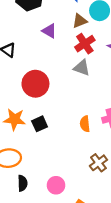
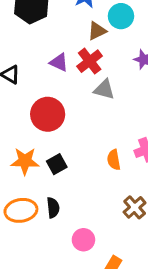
purple triangle: (49, 31) -> (59, 62), moved
red cross: (85, 44) -> (90, 61), moved
black semicircle: (23, 183) -> (53, 208), moved

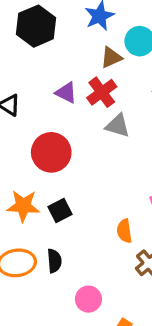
orange semicircle: (114, 160) -> (124, 231), moved

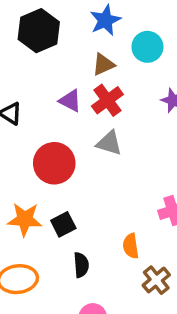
brown triangle: (111, 57) -> (103, 64), moved
gray triangle: (118, 126) -> (109, 143), moved
black semicircle: (54, 261) -> (81, 265), moved

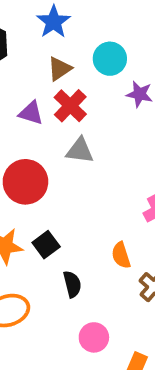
cyan circle: (147, 47) -> (110, 59), moved

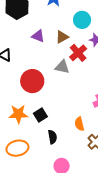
brown triangle: (59, 69) -> (62, 37), moved
red cross: (70, 106) -> (78, 53), moved
purple triangle: (31, 113) -> (38, 36), moved

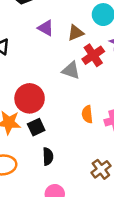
red circle: (32, 81) -> (30, 98), moved
orange semicircle: (79, 124) -> (87, 114), moved

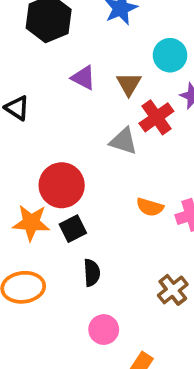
brown triangle: (76, 33) -> (129, 84), turned -36
orange semicircle: (87, 114) -> (150, 207), turned -66

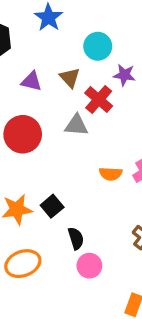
red circle: (62, 185) -> (23, 134), moved
pink circle: (104, 330) -> (89, 266), moved

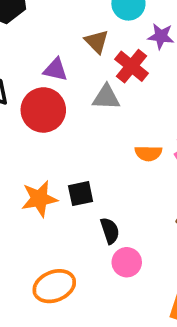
purple triangle: (31, 81) -> (56, 70), moved
black square: (52, 206) -> (81, 194), turned 30
orange ellipse: (23, 264) -> (54, 286), moved

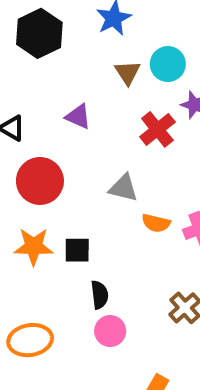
brown triangle: (97, 42) -> (128, 73), moved
gray triangle: (106, 97) -> (123, 188), moved
red circle: (43, 110) -> (40, 181), moved

